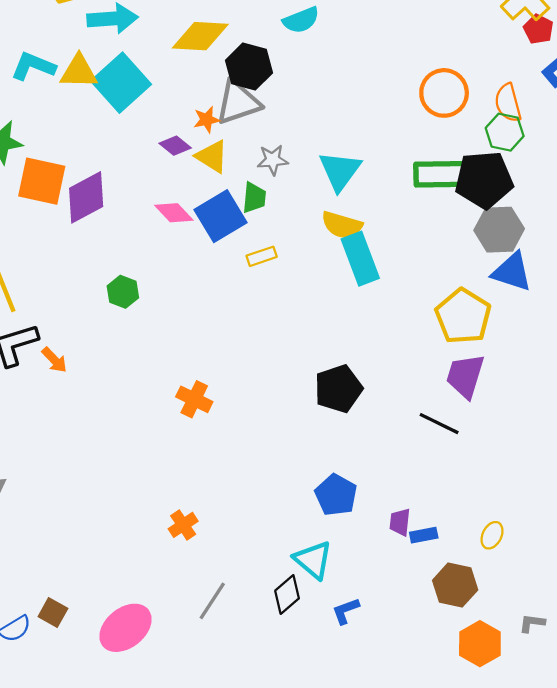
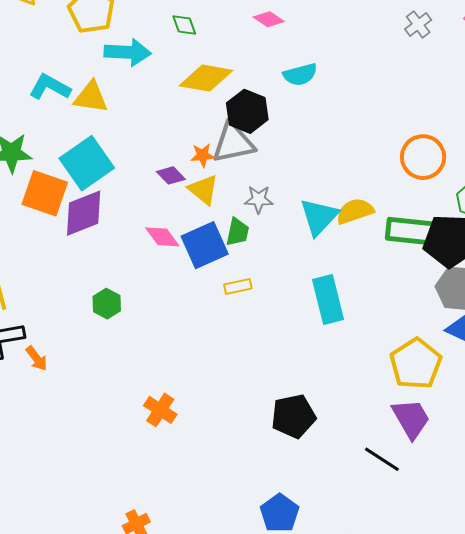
cyan square: (121, 83) -> (87, 163), moved
yellow semicircle: (342, 225) -> (355, 211), moved, turned 138
purple trapezoid: (465, 376) -> (411, 419), turned 126

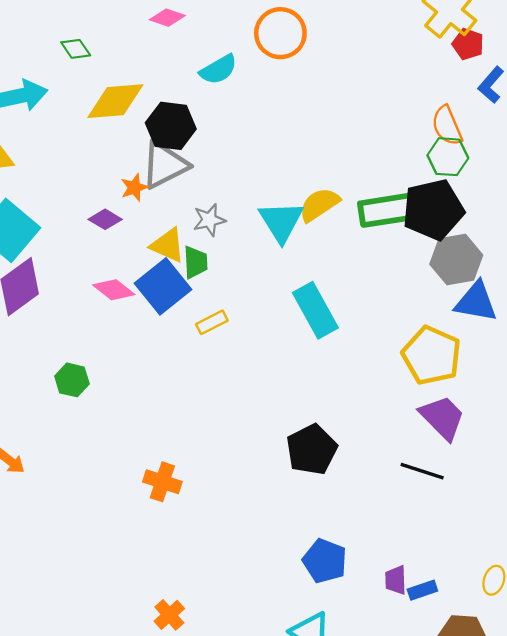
orange circle: (423, 157) -> (280, 33), moved
yellow triangle: (203, 190) -> (168, 245), moved

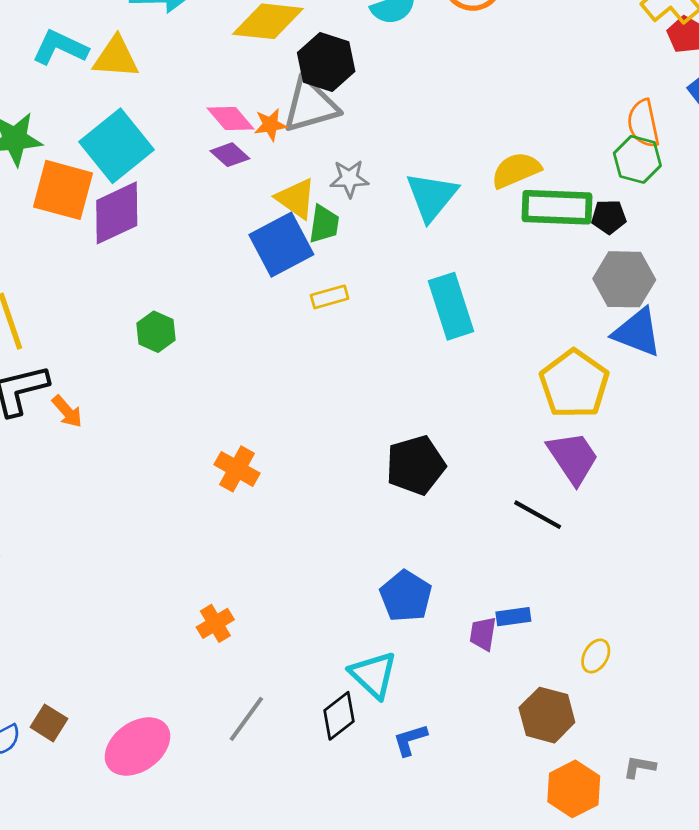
yellow semicircle: (319, 205) -> (516, 170), moved
black pentagon: (433, 210) -> (609, 217), size x0.5
pink diamond: (114, 290) -> (231, 119), moved
blue rectangle: (422, 590) -> (513, 617), moved

